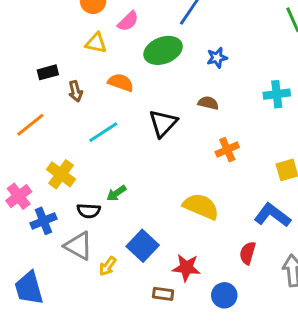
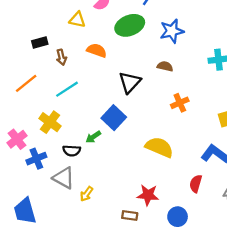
blue star: (217, 58) -> (172, 31), size x1.5
cyan line: (103, 132) -> (67, 89), moved
blue square: (143, 246) -> (114, 118), moved

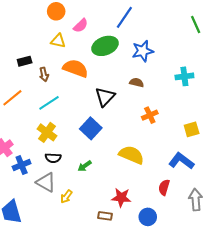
orange semicircle: (97, 50) -> (75, 68), size x1.4
yellow cross: (50, 122) -> (47, 132), moved
green arrow: (93, 137) -> (85, 166), moved

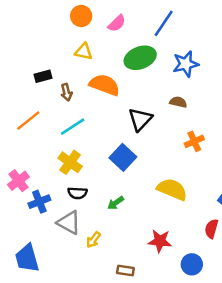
pink semicircle: (81, 26) -> (117, 23), moved
brown rectangle: (105, 216) -> (125, 270), moved

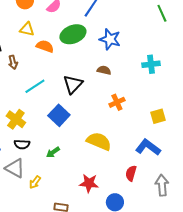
blue star: (186, 64) -> (110, 39), turned 30
orange semicircle: (105, 85) -> (45, 46), moved, size x0.7
cyan line: (73, 127) -> (35, 86), moved

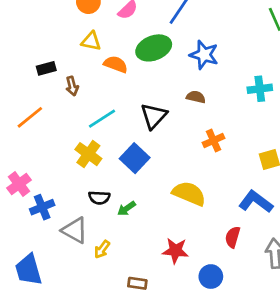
yellow cross: (16, 119) -> (88, 154), moved
black semicircle: (22, 144) -> (99, 198), moved

